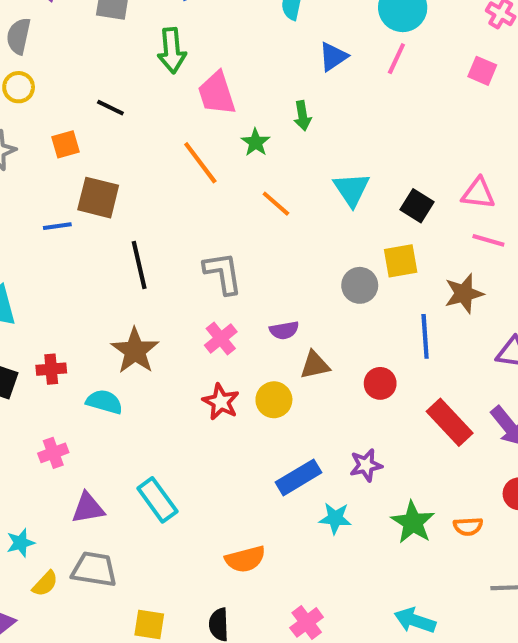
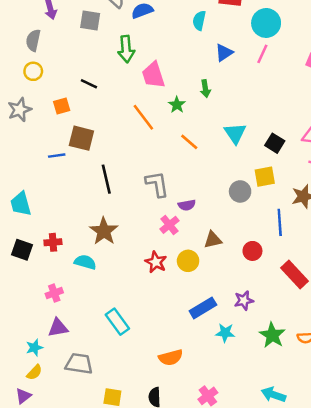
purple semicircle: (284, 330) -> (187, 205), moved
pink cross: (221, 338) -> (169, 225), moved
purple triangle: (88, 508) -> (58, 328), moved
yellow semicircle: (45, 584) -> (34, 372), moved

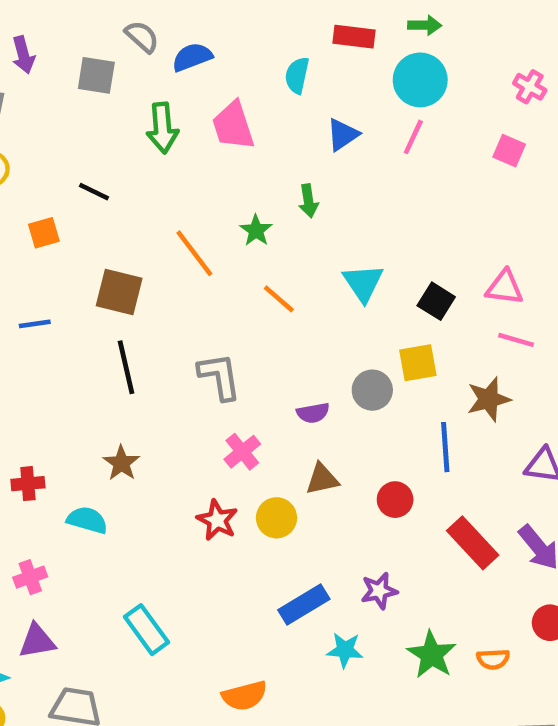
pink trapezoid: (153, 75) -> (233, 126), moved
brown square: (81, 138) -> (119, 292), moved
purple semicircle: (187, 205) -> (313, 413), moved
brown star: (104, 231) -> (121, 463), size x0.7

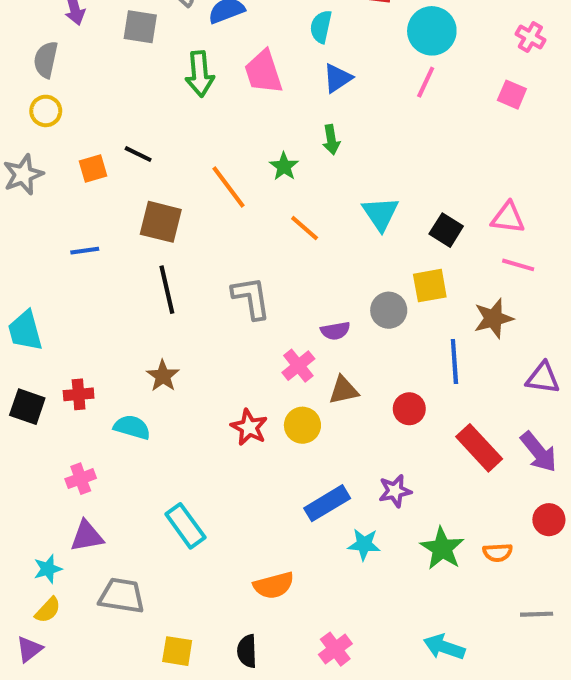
blue triangle: (343, 135) -> (337, 78), moved
black line: (94, 192) -> (138, 154), moved
pink cross: (242, 452) -> (298, 366), moved

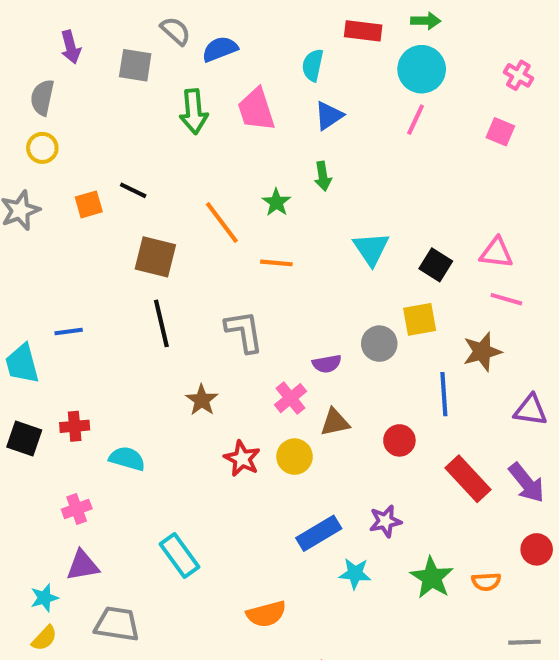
orange line: (305, 228) -> (276, 263), moved, turned -36
blue line: (85, 251) -> (69, 331), moved
brown star: (163, 376) -> (202, 400), moved

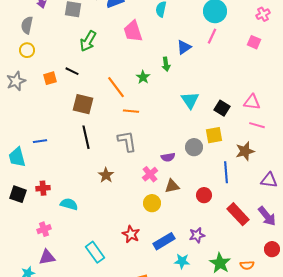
pink cross: (518, 75) -> (263, 14), turned 32
green arrow: (194, 112) -> (88, 41), moved, turned 35
blue triangle: (329, 116) -> (184, 47), moved
orange line: (276, 263) -> (131, 111), moved
red star: (242, 459) -> (131, 234), moved

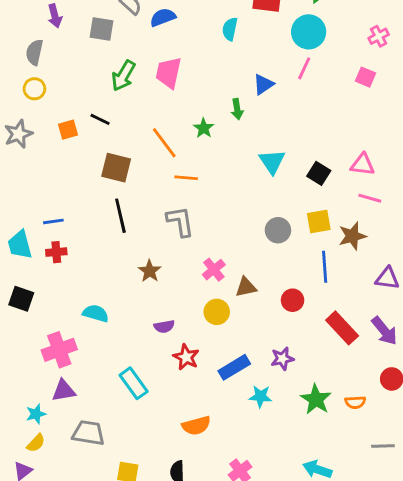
pink trapezoid: (133, 31) -> (169, 73), moved, turned 30
yellow square: (214, 135) -> (319, 221), moved
purple semicircle: (168, 157) -> (164, 326), moved
red cross: (43, 188) -> (56, 252), moved
pink cross: (44, 229) -> (59, 350), size x1.6

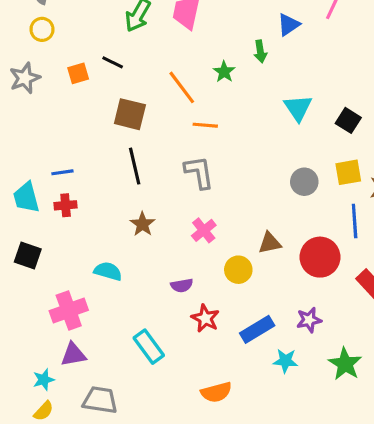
pink cross: (214, 270) -> (204, 230), moved
brown star: (150, 271) -> (143, 224), moved
red circle: (293, 300) -> (320, 257), size x1.6

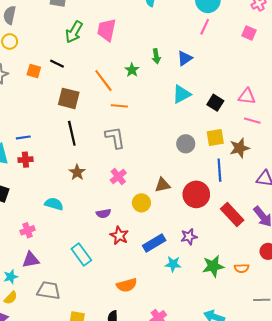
blue triangle: (289, 25) -> (185, 58), moved
orange square: (78, 73) -> (34, 71), turned 32
cyan triangle: (298, 108) -> (182, 94), turned 36
pink cross: (69, 311) -> (28, 230), size x0.6
green star: (345, 364) -> (213, 266), turned 30

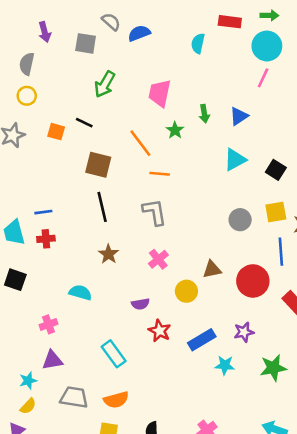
pink trapezoid: (107, 30) -> (160, 93), moved
orange semicircle: (127, 285) -> (116, 400), moved

